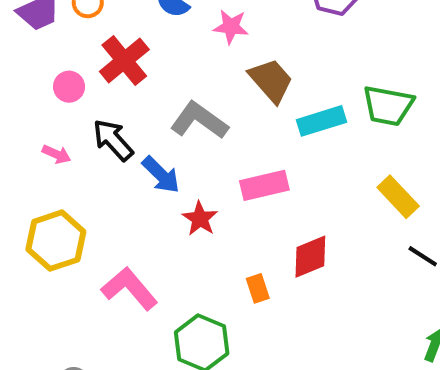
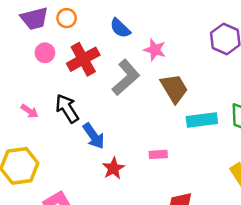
pink circle: (69, 87) -> (45, 53), moved
gray L-shape: (199, 120) -> (126, 78), moved, turned 93
pink rectangle: (264, 185) -> (158, 154), size x0.6

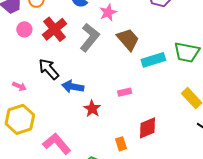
pink star: (155, 50) -> (108, 12), turned -30
pink arrow: (29, 111) -> (19, 86), moved
blue arrow: (94, 136) -> (73, 87), turned 145

